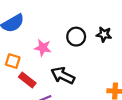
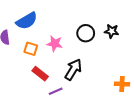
orange square: (13, 61) -> (31, 49), moved
black arrow: (63, 76) -> (73, 70), turned 95

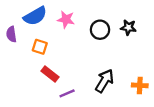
pink star: (55, 44) -> (66, 19), moved
black arrow: (73, 70) -> (105, 81), moved

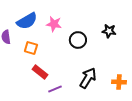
black circle: (100, 30) -> (78, 40), moved

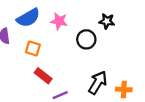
black star: (109, 31) -> (107, 21), moved
orange cross: (119, 82) -> (124, 89), moved

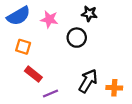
black star: (107, 21) -> (89, 14), moved

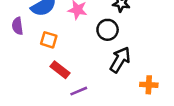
black arrow: (88, 81) -> (120, 60), moved

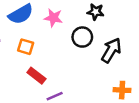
black arrow: (120, 60) -> (111, 50), moved

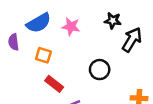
black circle: (82, 37) -> (100, 70), moved
black arrow: (111, 50) -> (132, 40), moved

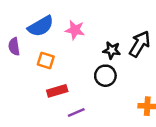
black star: (113, 21) -> (112, 50), moved
red rectangle: (54, 84) -> (57, 91), turned -54

